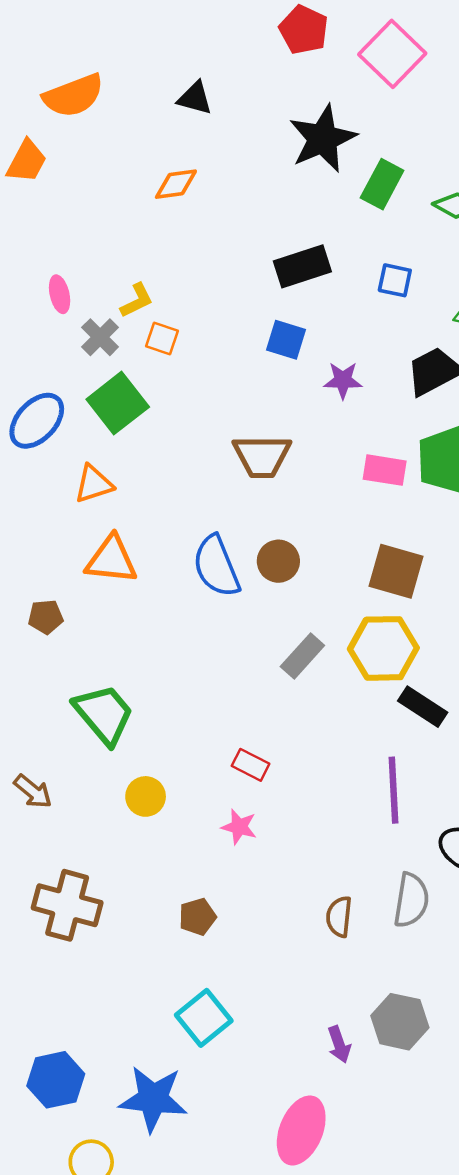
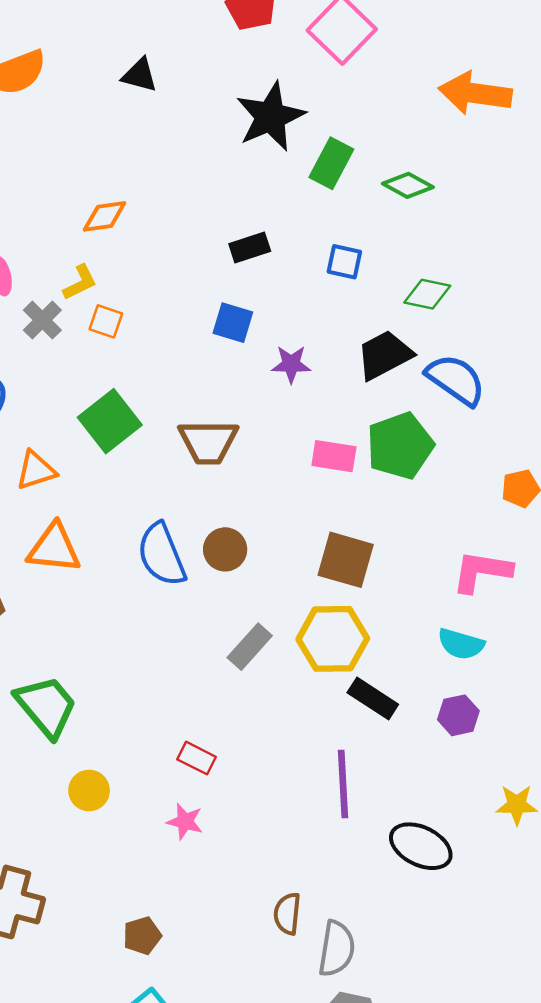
orange diamond: (176, 184) -> (105, 216), moved
black rectangle: (302, 266) -> (250, 247), size x0.7
green square: (118, 403) -> (110, 421), moved
gray semicircle: (411, 900) -> (337, 949), moved
brown pentagon: (197, 917) -> (142, 936), moved

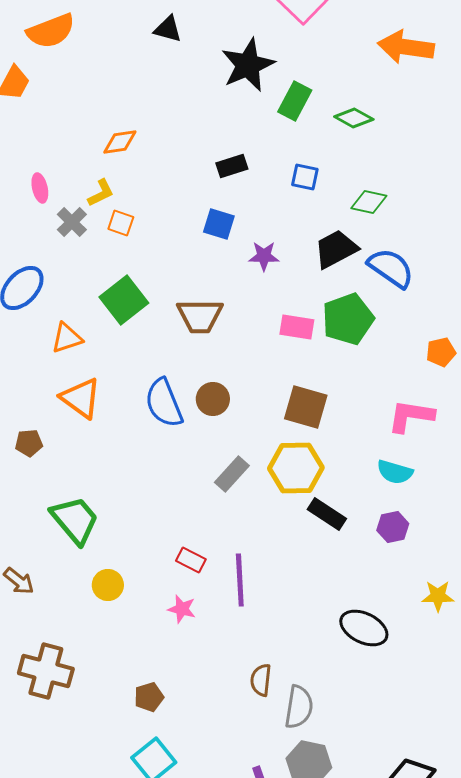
black triangle: (140, 75) -> (168, 29), moved
orange triangle: (54, 548) -> (81, 398), turned 30
purple line: (343, 784) -> (240, 580), moved

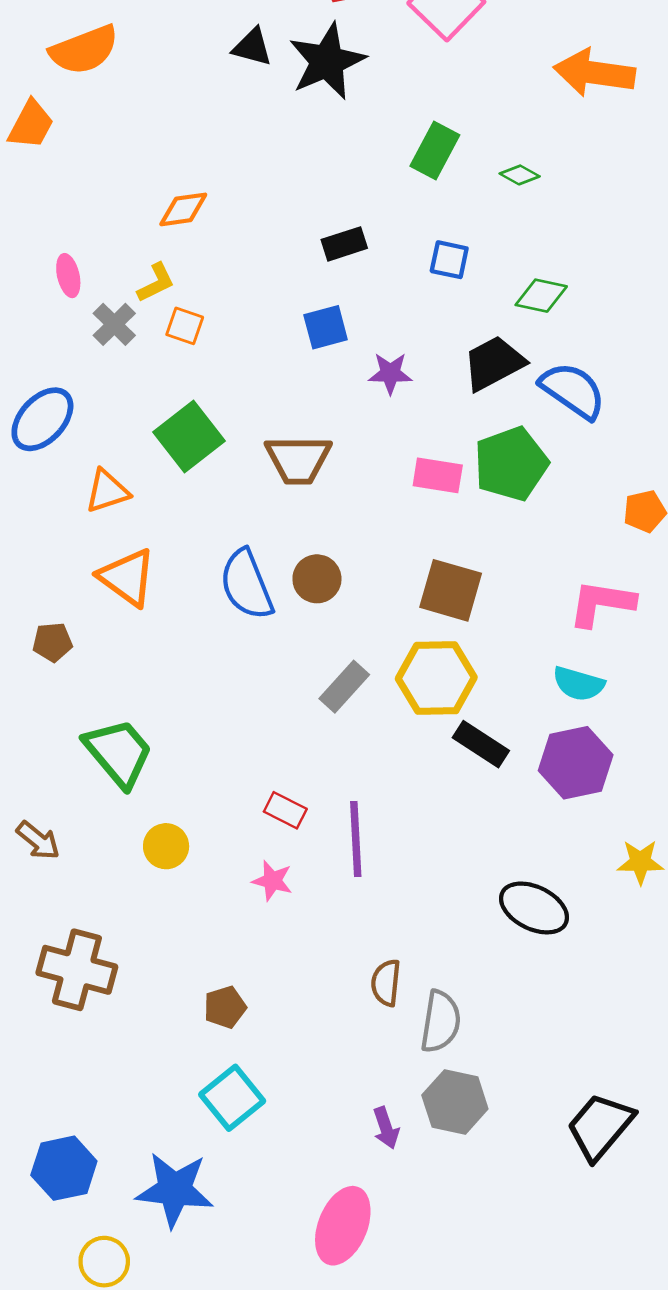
black star: (248, 65) -> (327, 61), moved
green diamond: (354, 118) -> (520, 175), size x0.7
blue square: (219, 224) -> (326, 327), turned -32
purple hexagon: (393, 527) -> (576, 763), size x1.6

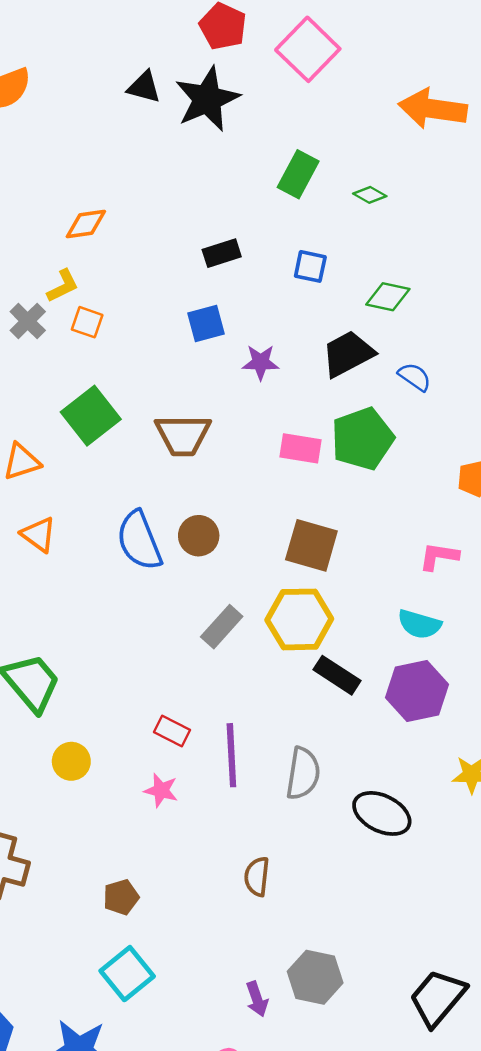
blue semicircle: (573, 391) -> (415, 377), size x0.6
orange triangle: (127, 577) -> (39, 534), size x0.7
pink L-shape: (602, 603) -> (439, 556), size x0.7
gray semicircle: (441, 1022) -> (303, 773), moved

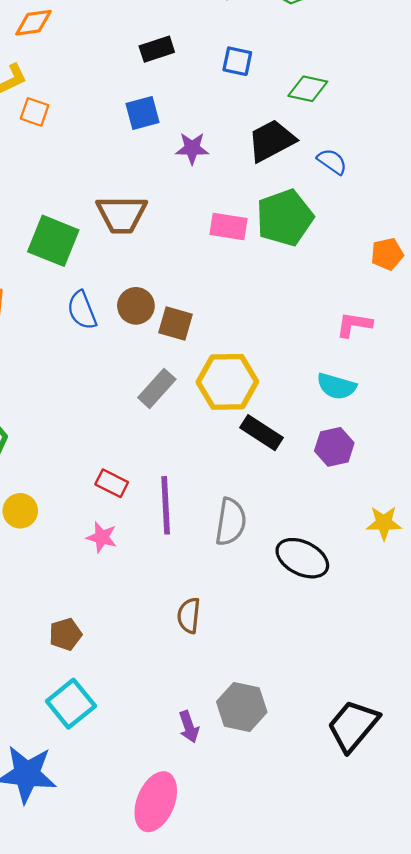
green square: (91, 416) -> (53, 241), moved, turned -30
blue semicircle: (139, 541) -> (82, 310), size x0.7
brown square: (311, 545) -> (176, 323), moved, size x0.7
purple hexagon: (417, 691) -> (334, 447), size x0.7

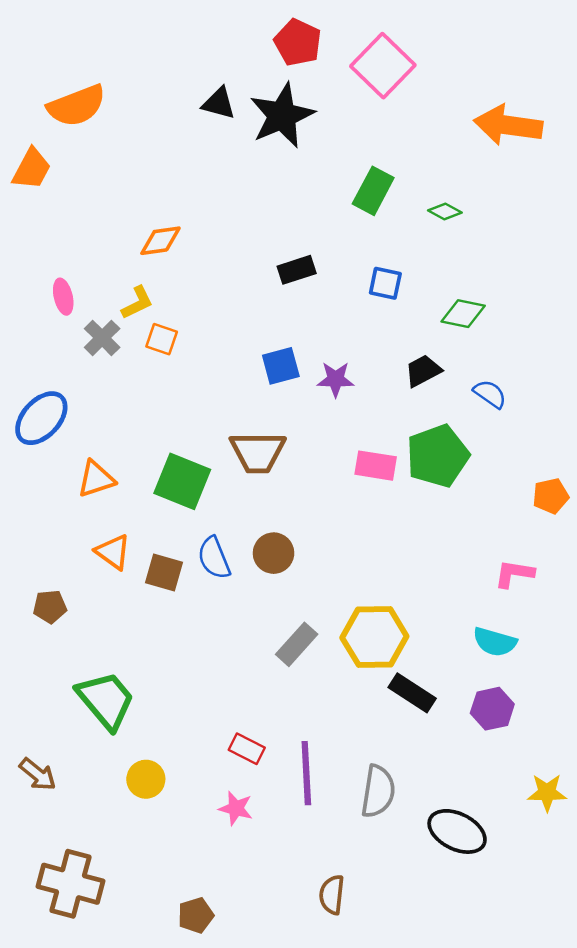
blue square: (143, 113) -> (281, 366), moved
black trapezoid: (271, 141) -> (423, 371), size x0.7
brown square: (176, 323) -> (164, 573), moved

